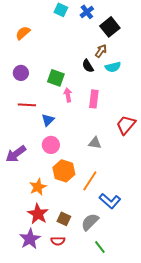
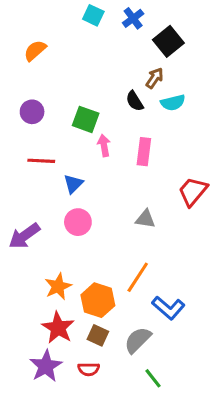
orange hexagon: (64, 171) -> (98, 300), moved

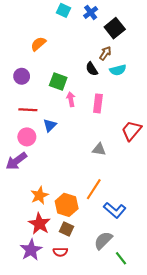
orange semicircle: (35, 51) -> (38, 44), moved
pink circle: (78, 222) -> (27, 137), moved
gray semicircle: (138, 340) -> (103, 240), moved
green line: (153, 378) -> (121, 258), moved

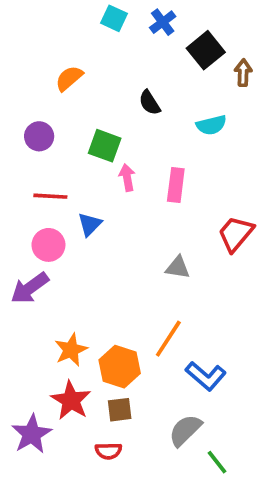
brown arrow: (105, 53) -> (243, 73), moved, turned -32
black semicircle: (92, 69) -> (150, 103), moved
brown square: (67, 229) -> (120, 410), turned -32
purple star: (31, 250) -> (32, 434), moved

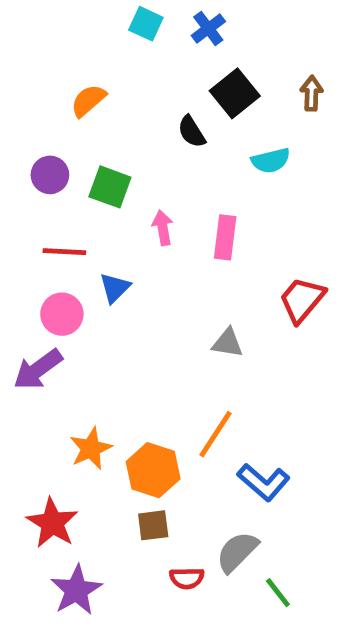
black square: (206, 50) -> (235, 93), moved
green square: (105, 146) -> (110, 187), moved
red star: (71, 400) -> (52, 523), moved
purple star: (32, 434) -> (76, 590), moved
red semicircle: (108, 451) -> (187, 578), moved

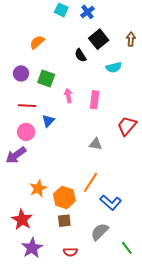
red semicircle: (187, 578) -> (70, 252), moved
green line: (278, 593) -> (127, 248), moved

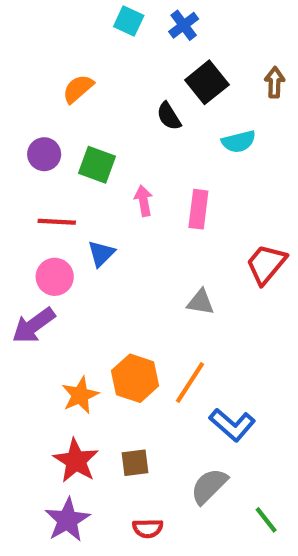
orange hexagon: (64, 197) -> (135, 378), moved
red star: (22, 220) -> (76, 461), moved

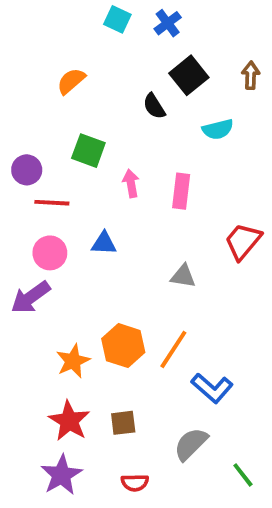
purple circle: (44, 154) -> (27, 170), moved
blue triangle: (101, 254) -> (104, 243), moved, turned 48

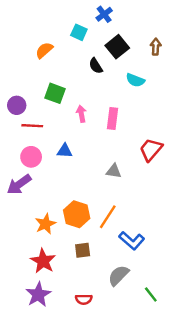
cyan square: (117, 19) -> (79, 32), moved
cyan semicircle: (218, 129) -> (135, 80), turned 36
brown square: (123, 423) -> (83, 250), moved

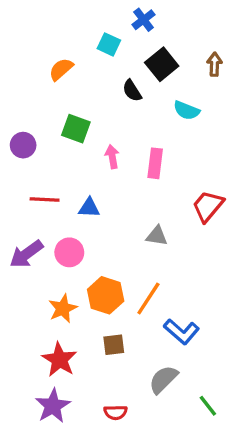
red line: (32, 126) -> (45, 200), moved
pink circle: (31, 157) -> (69, 252), moved

